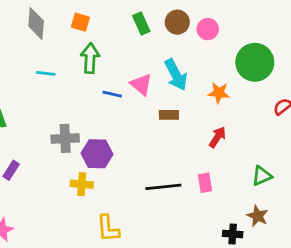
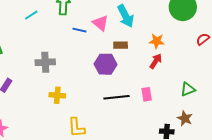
cyan line: (46, 73) -> (31, 15), turned -40
orange star: (219, 93) -> (157, 41), moved
purple hexagon: (97, 154) -> (105, 64), moved

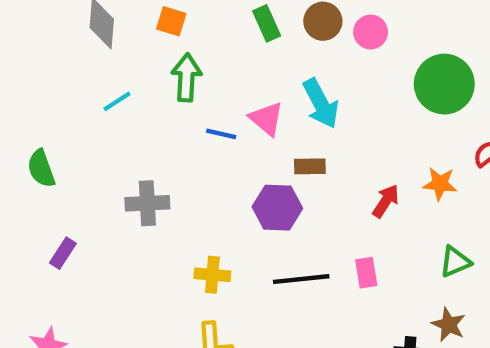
orange star: (157, 41) -> (440, 184), moved
yellow cross: (57, 95) -> (212, 275), moved

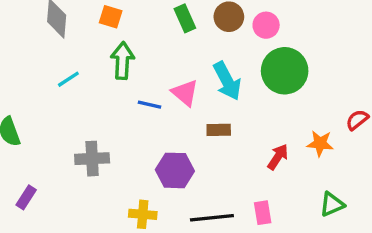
green circle: (444, 84) -> (285, 71), moved
purple hexagon: (277, 208) -> (175, 170), moved

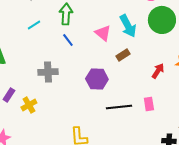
blue line: (149, 105) -> (68, 40), moved, turned 40
brown rectangle: (219, 130) -> (123, 55), turned -32
yellow cross: (143, 214) -> (29, 105), moved, turned -35

